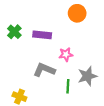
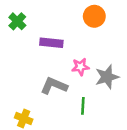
green cross: (14, 32) -> (17, 21), moved
gray star: (87, 76) -> (107, 77), moved

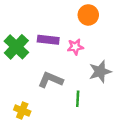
green cross: (17, 21) -> (16, 47), moved, size x1.5
pink star: (80, 67) -> (75, 47), moved

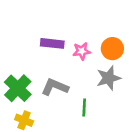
orange circle: (88, 15) -> (112, 49), moved
green cross: (16, 47) -> (18, 88), moved

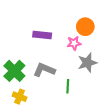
orange circle: (112, 49) -> (85, 27), moved
pink star: (82, 51) -> (74, 43), moved

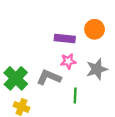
purple rectangle: (42, 35) -> (65, 38), moved
pink star: (74, 43) -> (68, 61), moved

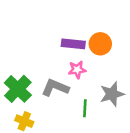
orange circle: (95, 29) -> (100, 44), moved
gray star: (97, 69) -> (112, 94), moved

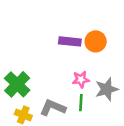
pink star: (77, 70) -> (81, 79), moved
gray L-shape: (55, 88) -> (53, 108), moved

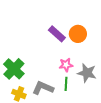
purple rectangle: (70, 41) -> (57, 34), turned 36
gray star: (107, 89) -> (87, 73), turned 30

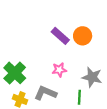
pink star: (66, 65) -> (59, 70), moved
green line: (66, 84) -> (79, 97), moved

